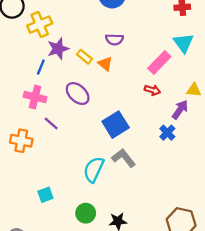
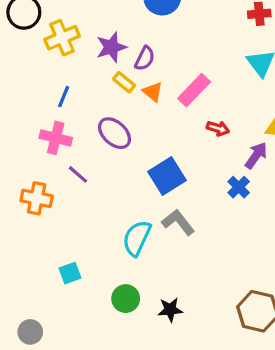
purple semicircle: (114, 39) -> (145, 58), moved, turned -66
purple star: (58, 49) -> (111, 47), moved
pink rectangle: (159, 62) -> (194, 90), moved

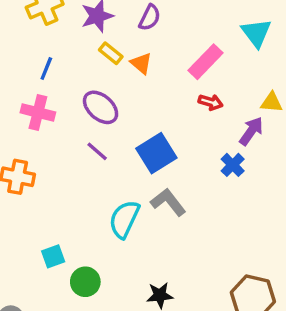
purple semicircle: (145, 58) -> (150, 18), moved
pink rectangle: (194, 90) -> (206, 62), moved
purple line: (78, 174) -> (97, 151), moved
green circle: (126, 299) -> (85, 282), moved

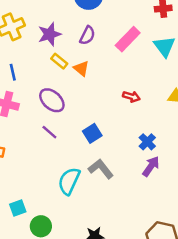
pink rectangle: (206, 62) -> (128, 39), moved
blue line: (46, 68) -> (13, 72), turned -35
purple arrow: (251, 131) -> (151, 166), moved
blue square: (156, 153) -> (92, 133), size x0.7

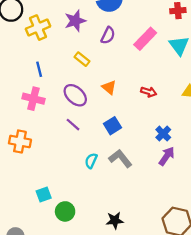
purple star: (49, 34) -> (75, 21), moved
orange triangle: (81, 68) -> (109, 87), moved
cyan semicircle: (69, 181) -> (91, 161), moved, size x0.6

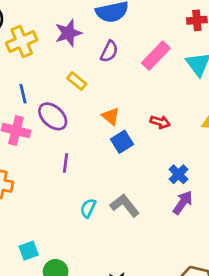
purple ellipse: (75, 95) -> (53, 116), moved
purple line: (73, 125) -> (65, 163), turned 56
blue square: (112, 126) -> (122, 142), moved

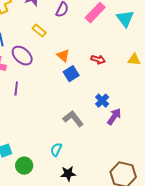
purple line: (65, 163) -> (16, 89), moved
blue cross: (178, 174) -> (102, 101), moved
cyan semicircle: (88, 208) -> (56, 150), moved

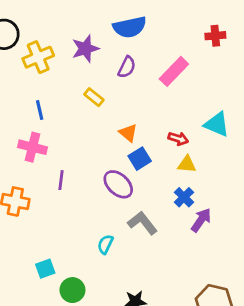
cyan triangle: (125, 19) -> (217, 124), moved, turned -30
purple ellipse: (22, 56) -> (118, 184), moved
yellow triangle: (134, 60) -> (187, 164), moved
cyan semicircle: (56, 150) -> (105, 244), moved

